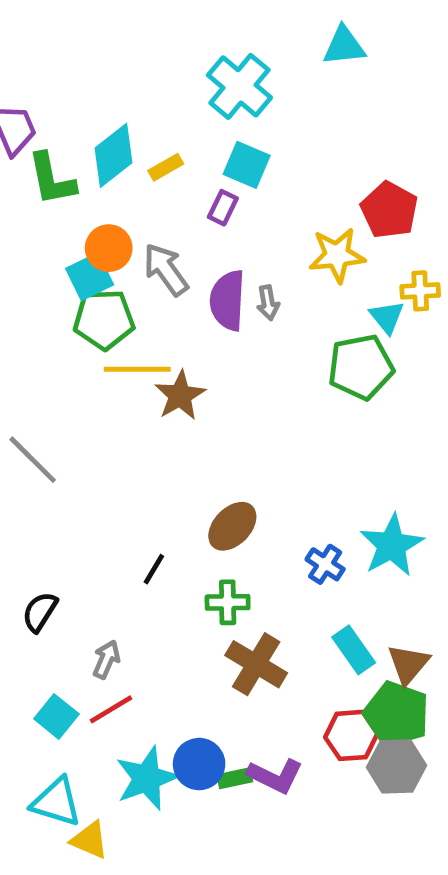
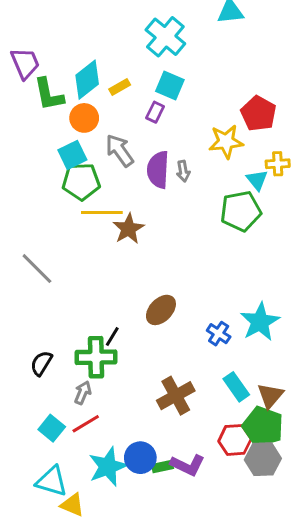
orange circle: (109, 248) -> (84, 118), moved
green cross: (228, 602) -> (96, 357), moved, size x1.5
brown cross: (256, 664) -> (176, 396), turned 30

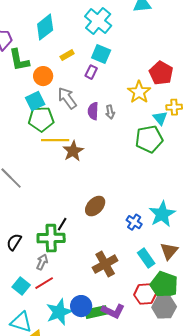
cyan diamond: (87, 80) -> (45, 27), moved
yellow star: (226, 142) -> (139, 92), turned -30
purple semicircle: (158, 170) -> (93, 111), size x0.7
brown triangle: (270, 396) -> (169, 251), moved
green rectangle: (162, 467) -> (96, 312), size x1.5

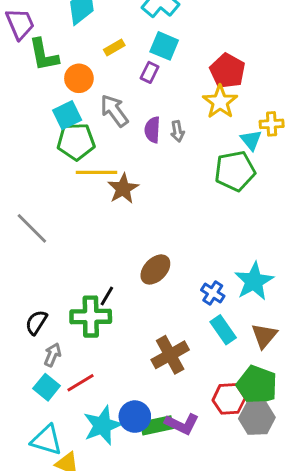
red pentagon: (161, 73) -> (227, 71), moved
cyan rectangle: (146, 258) -> (223, 330), moved
gray arrow: (42, 262) -> (52, 355), moved

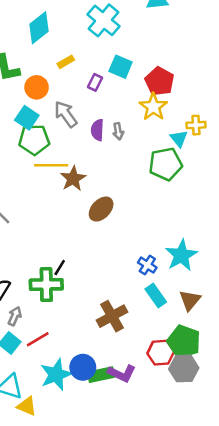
cyan square: (164, 46) -> (121, 67), moved
cyan square: (67, 115) -> (27, 118), turned -30
brown ellipse: (155, 269) -> (101, 209), moved

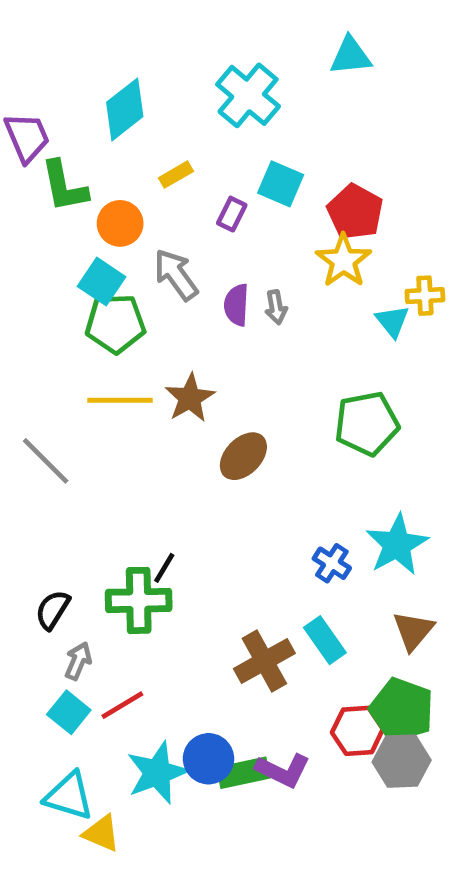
green pentagon: (166, 164) -> (367, 424), moved
yellow line: (51, 165) -> (120, 400), moved
cyan rectangle: (156, 295) -> (325, 640), moved

